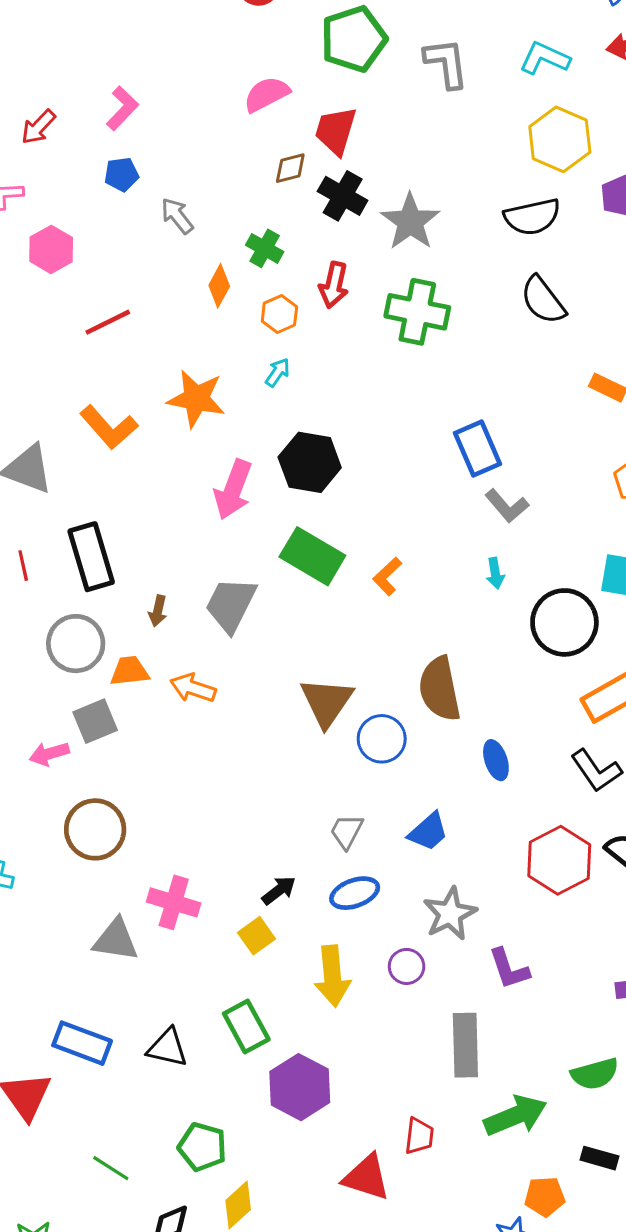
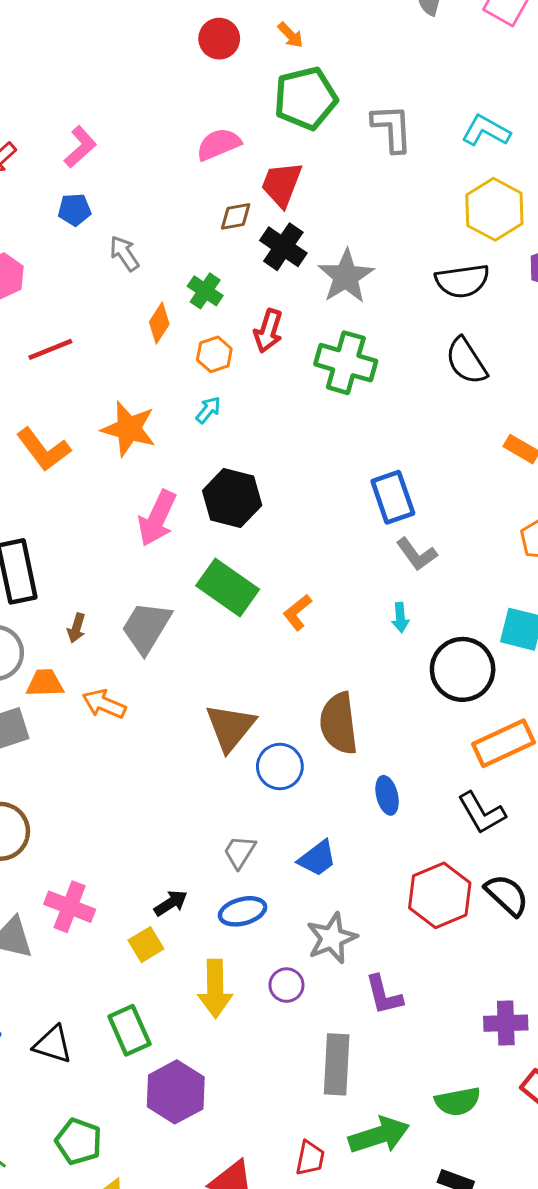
red trapezoid: (419, 1136) -> (310, 1158), moved

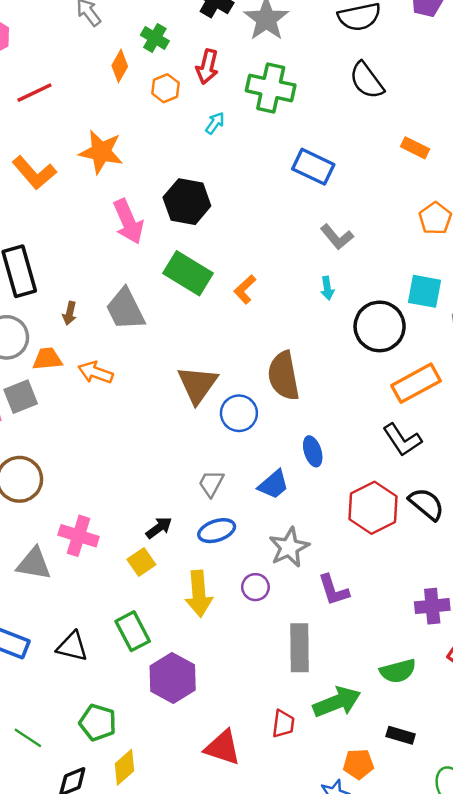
cyan arrow: (208, 410) -> (215, 123), moved
blue rectangle: (393, 497) -> (313, 167), moved, turned -42
pink arrow: (157, 518) -> (128, 222), turned -45
gray trapezoid: (146, 627) -> (125, 309), turned -54
blue ellipse: (387, 795) -> (313, 451), moved

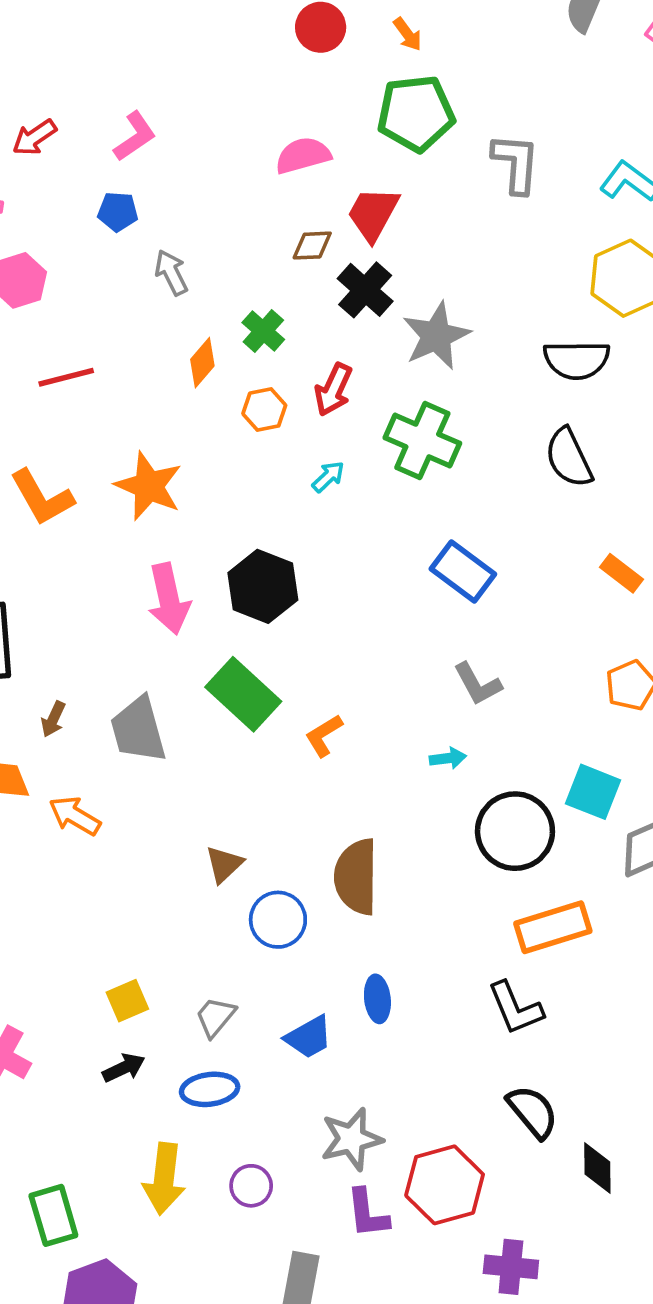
cyan arrow: (327, 288) -> (448, 758), turned -100
brown triangle: (197, 385) -> (224, 864), size x0.6
red hexagon: (373, 508) -> (445, 1185), moved
gray star: (289, 547) -> (352, 1139), moved
yellow square: (141, 562) -> (127, 1001), moved

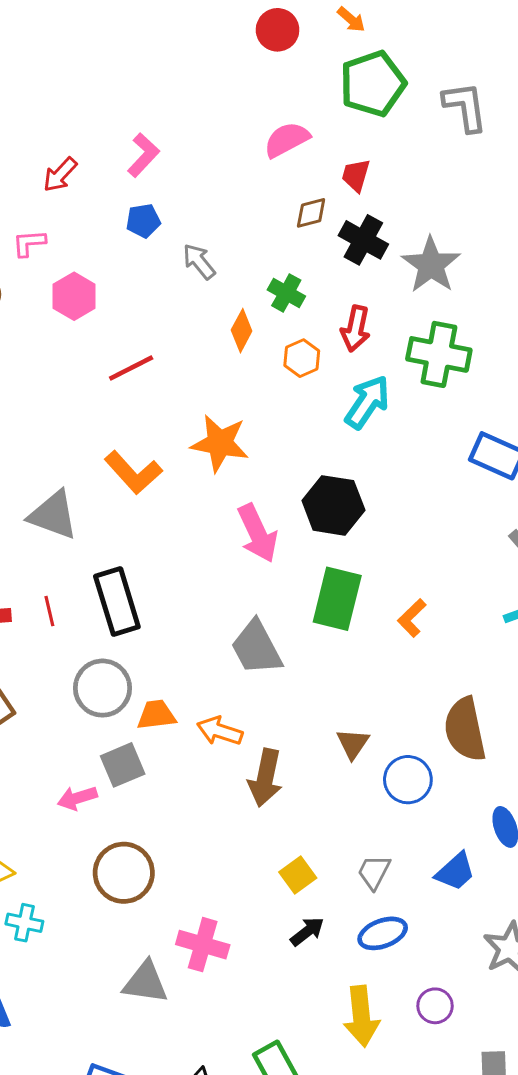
red trapezoid: (373, 214) -> (356, 175), size x0.7
cyan arrow: (328, 477) -> (367, 402), size x1.8
green rectangle: (243, 694) -> (337, 599), turned 74
brown arrow: (53, 719) -> (265, 778), moved, size x1.8

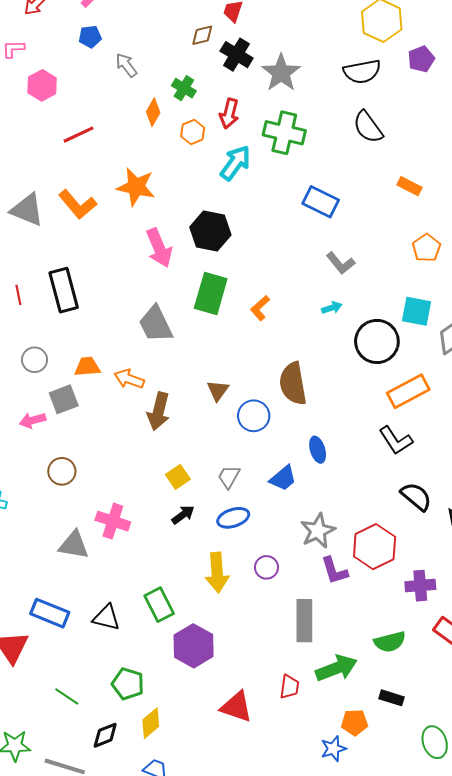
gray triangle: (53, 515) -> (27, 210), moved
gray circle: (102, 688) -> (35, 360), moved, size x0.7
brown circle: (124, 873) -> (62, 471), size x0.7

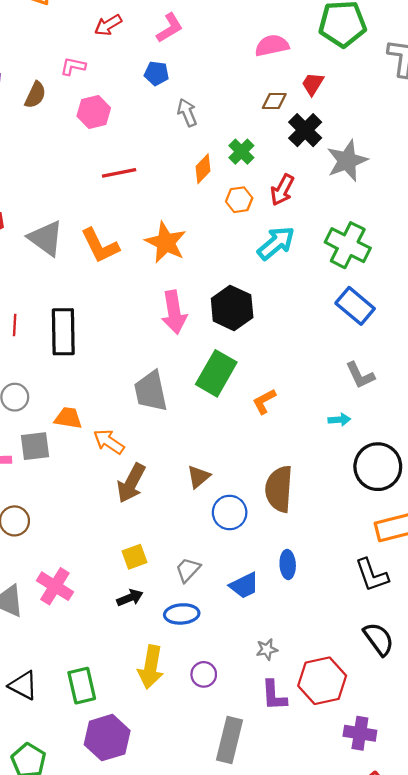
green cross: (284, 133) -> (348, 245), moved
gray star: (318, 531) -> (267, 649), size x0.6

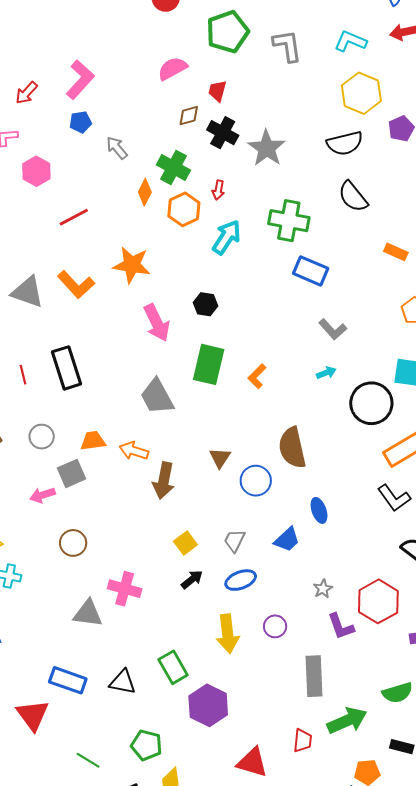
pink L-shape: (170, 28) -> (80, 80), size x1.4
green cross: (241, 152) -> (173, 167), size x1.4
red arrow: (282, 190) -> (218, 190), size x0.7
orange hexagon: (239, 200) -> (184, 209), size x1.4
black hexagon: (232, 308) -> (205, 304), size x0.6

